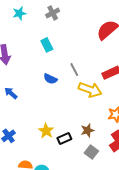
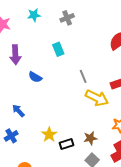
blue semicircle: (50, 79) -> (35, 77), moved
blue arrow: (11, 93) -> (18, 111), moved

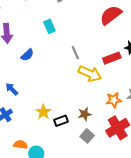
blue semicircle: (35, 77) -> (27, 55), turned -72

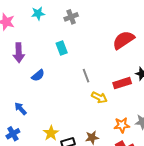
yellow arrow: (90, 74) -> (99, 97), size x0.7

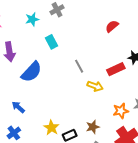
cyan star: (38, 13) -> (32, 19), moved
red semicircle: (123, 40) -> (112, 26), size x0.6
blue semicircle: (38, 75) -> (31, 72), size x1.6

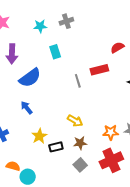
red rectangle: (116, 69) -> (99, 70), moved
yellow arrow: (95, 86) -> (75, 121), moved
blue arrow: (18, 107) -> (27, 108), moved

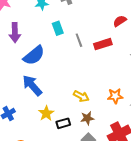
gray line: (78, 81) -> (79, 40), moved
blue arrow: (27, 108) -> (32, 85), size x1.6
orange star: (111, 132) -> (115, 96), moved

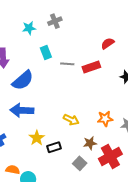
gray line: (79, 40) -> (67, 64), turned -64
blue arrow: (32, 85) -> (22, 110), turned -45
brown star: (87, 118) -> (90, 143), moved

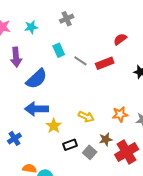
cyan star: (29, 28) -> (31, 27), moved
gray line: (67, 64) -> (80, 61), turned 32
yellow star: (37, 138) -> (54, 126), moved
gray square: (80, 163) -> (90, 152), moved

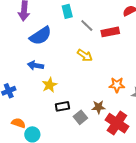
blue arrow: (37, 109) -> (35, 65), size x0.7
yellow arrow: (86, 117) -> (85, 55), moved
red cross: (127, 152) -> (117, 123), turned -35

